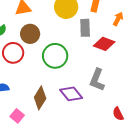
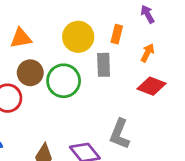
red diamond: (104, 44) -> (151, 86), moved
green circle: (55, 56) -> (64, 81), moved

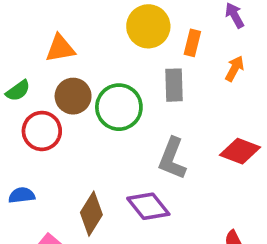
yellow circle: (78, 37) -> (148, 26), moved
red diamond: (151, 86) -> (240, 151), moved
gray L-shape: (120, 134) -> (172, 159), moved

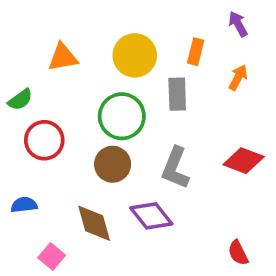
yellow circle: (148, 26) -> (135, 55), moved
brown circle: (73, 96) -> (113, 164), moved
brown diamond: (91, 214) -> (94, 223), turned -48

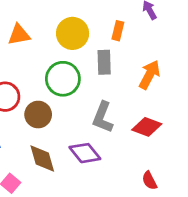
orange arrow: (238, 78) -> (149, 75), moved, size x1.5
red diamond: (244, 161) -> (147, 127), moved
brown circle: (113, 164) -> (38, 115), moved

